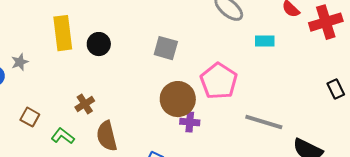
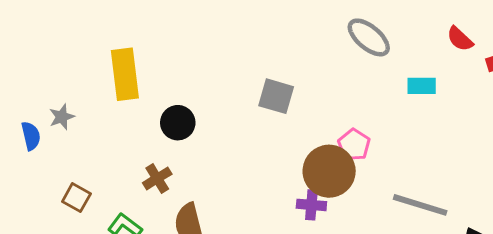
black circle: (99, 44) -> (178, 123), moved
pink pentagon: (219, 81) -> (354, 145), size x0.6
brown circle: (178, 99) -> (329, 171), moved

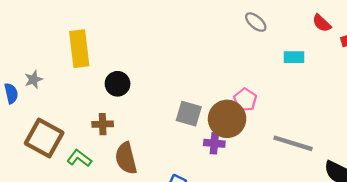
gray ellipse: (369, 37) -> (256, 22), size x0.7
gray square: (276, 96) -> (189, 114), moved
brown cross: (157, 178) -> (103, 124), turned 30
brown square: (76, 198) -> (44, 138), size x1.8

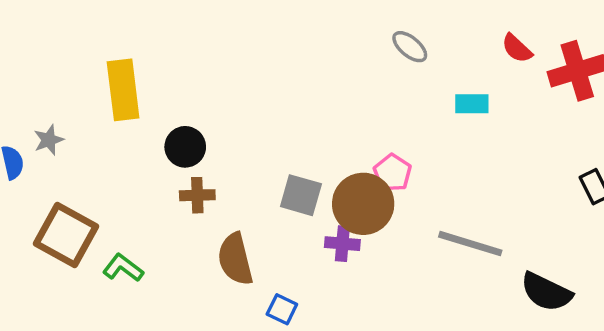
brown cross: (103, 124) -> (197, 195), moved
brown semicircle: (126, 158) -> (235, 259), moved

